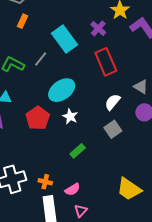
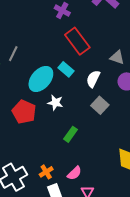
cyan rectangle: (65, 39) -> (66, 69), moved, size x0.6
orange cross: (45, 182) -> (46, 172), turned -32

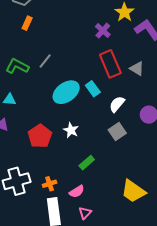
gray triangle: (117, 57) -> (137, 69), moved
white star: (55, 103) -> (71, 130), moved
red pentagon: (24, 112) -> (40, 136), moved
green rectangle: (71, 134) -> (87, 163), moved

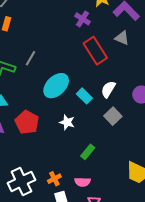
gray triangle: (137, 69) -> (122, 38), moved
cyan rectangle: (93, 89) -> (84, 96), moved
red pentagon: (40, 136) -> (27, 122), moved
pink semicircle: (77, 192) -> (82, 182), turned 42

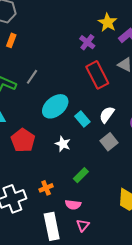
orange cross: (54, 179) -> (46, 188), moved

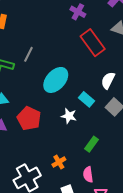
cyan rectangle: (82, 119) -> (87, 99), moved
pink semicircle: (73, 205) -> (88, 175), turned 84

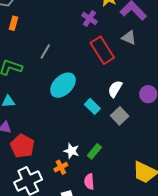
gray line: (28, 54) -> (45, 51), moved
white star: (69, 116) -> (71, 151), moved
red pentagon: (29, 118) -> (22, 146), moved

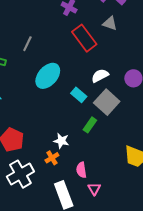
white semicircle: (115, 89) -> (100, 76), turned 36
gray square: (120, 116) -> (107, 102), size x1.4
green rectangle: (94, 151) -> (90, 125), moved

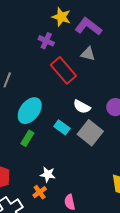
white semicircle: (100, 76) -> (82, 107), turned -120
green rectangle: (90, 125) -> (27, 138), moved

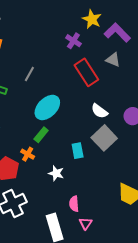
cyan rectangle: (62, 127) -> (78, 151), moved, turned 35
orange cross: (40, 192) -> (28, 154), moved, turned -32

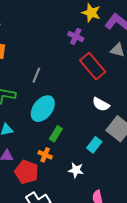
cyan ellipse: (47, 107) -> (43, 109), moved
white semicircle: (99, 111) -> (101, 104), moved
cyan rectangle: (78, 151) -> (94, 145), turned 56

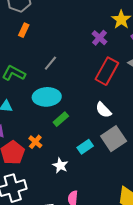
red rectangle: (93, 66) -> (107, 71), turned 52
cyan ellipse: (43, 109) -> (47, 97), turned 32
green rectangle: (56, 134) -> (61, 119), moved

